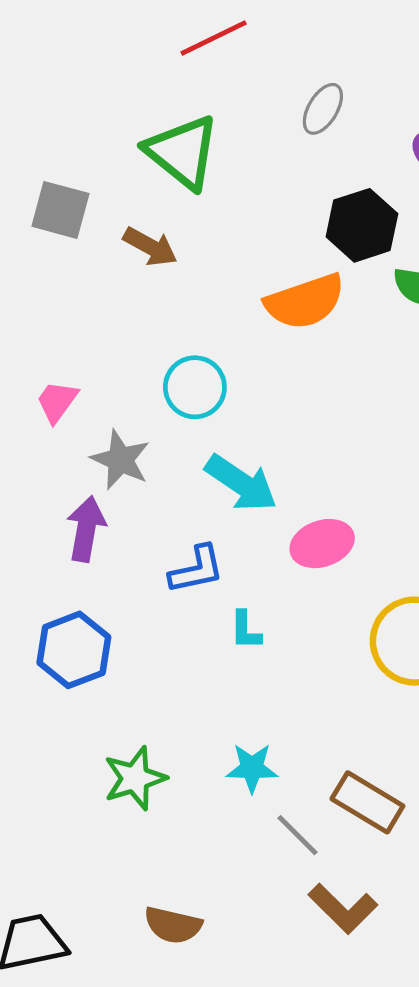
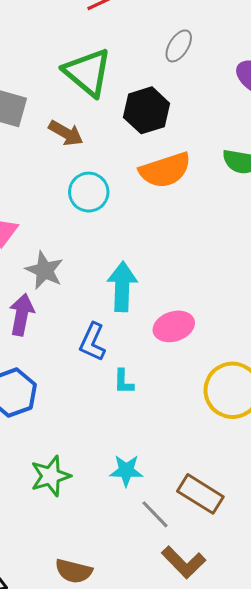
black hexagon: (362, 225) -> (147, 110), moved
cyan circle: (195, 387) -> (89, 192), moved
cyan arrow: (241, 483) -> (122, 287), turned -123
blue L-shape: (197, 569) -> (92, 342), turned 126

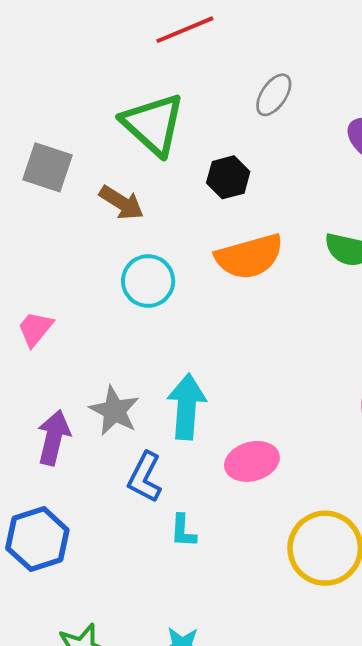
black hexagon: (147, 110) -> (228, 177), size x0.7
gray star: (45, 270) -> (114, 411), moved

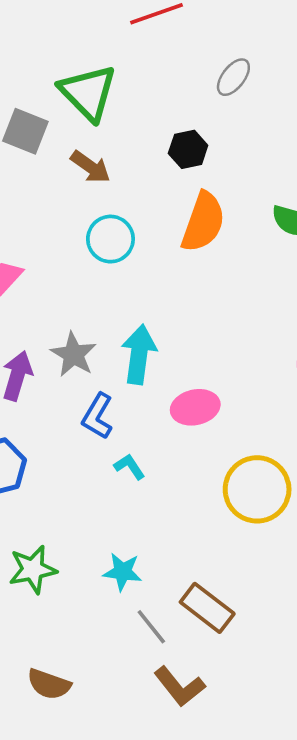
green triangle: (153, 124) -> (88, 92), moved
orange semicircle: (249, 257) -> (203, 222), turned -58
cyan L-shape: (183, 531) -> (130, 467), turned 140

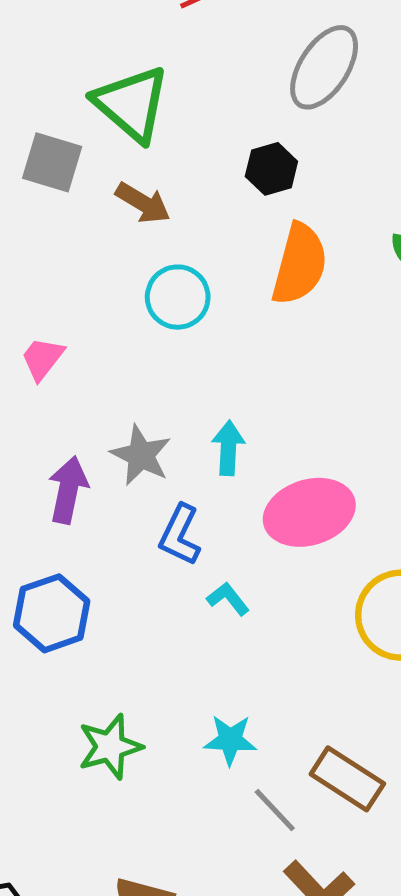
gray ellipse: (233, 77) -> (324, 67), size x1.6
cyan arrow: (139, 354) -> (228, 448), size x0.7
pink ellipse: (195, 407) -> (309, 512), size x1.4

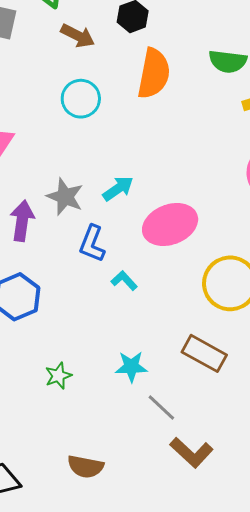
brown arrow: (143, 203) -> (78, 36), moved
cyan arrow: (228, 448) -> (118, 189), turned 56
green star: (110, 747) -> (58, 376), size x0.7
brown rectangle: (347, 779) -> (204, 353), moved

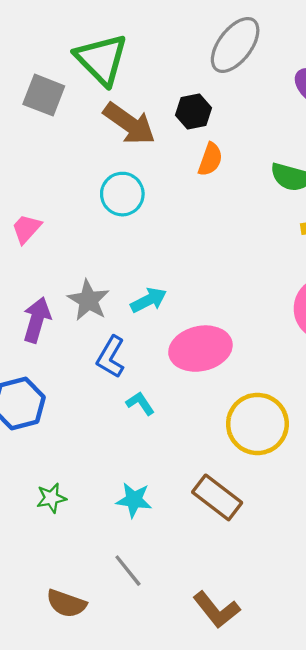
brown arrow: (78, 36) -> (129, 124), size x1.4
orange semicircle: (154, 74) -> (210, 159), moved, size x0.6
gray line: (161, 408) -> (128, 571), moved
brown L-shape: (191, 452) -> (216, 610), moved

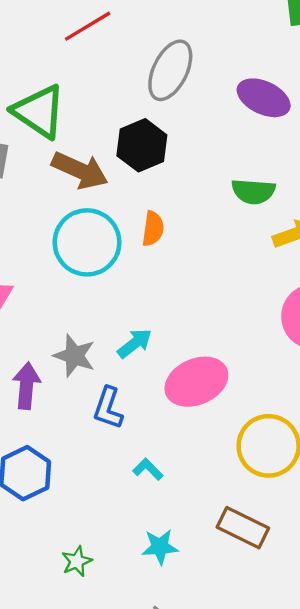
black hexagon: (194, 111) -> (142, 145), size x1.4
orange semicircle: (210, 159) -> (153, 229), moved
cyan circle: (122, 194) -> (87, 242), size x1.5
cyan L-shape: (140, 403) -> (148, 469), moved

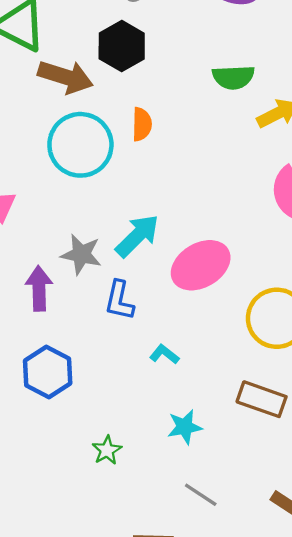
cyan arrow: (135, 343) -> (137, 236), size x1.4

